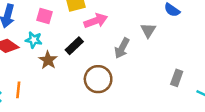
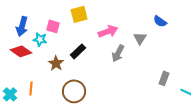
pink arrow: (96, 21) -> (108, 31), moved
cyan star: (34, 40) -> (40, 39), moved
brown circle: (98, 79) -> (74, 91), moved

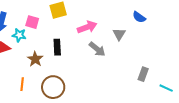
black rectangle: (78, 51) -> (57, 47), turned -49
gray arrow: (118, 53) -> (97, 49), turned -78
orange line: (31, 88) -> (22, 84), moved

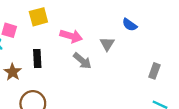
pink arrow: (87, 27) -> (71, 36), turned 36
gray rectangle: (143, 74) -> (154, 71), moved

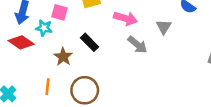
black rectangle: (37, 59) -> (89, 42), turned -42

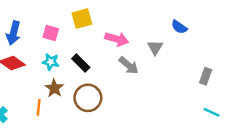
cyan star: (44, 28) -> (51, 62), moved
brown star: (63, 57) -> (54, 88), moved
brown circle: (85, 90) -> (88, 98), moved

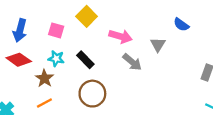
yellow square: (82, 19) -> (87, 16), turned -30
brown star: (54, 88) -> (44, 78), moved
orange line: (39, 107) -> (44, 103), turned 56

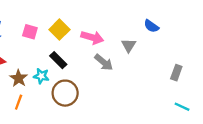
yellow square: (87, 16) -> (59, 30), moved
cyan star: (56, 59) -> (41, 76), moved
orange line: (44, 103) -> (19, 102), turned -42

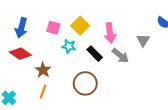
pink arrow: (92, 37) -> (110, 33), turned 66
black rectangle: (58, 60) -> (95, 54), moved
cyan star: (41, 76) -> (69, 46), moved

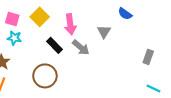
cyan star: (69, 46) -> (14, 38), moved

